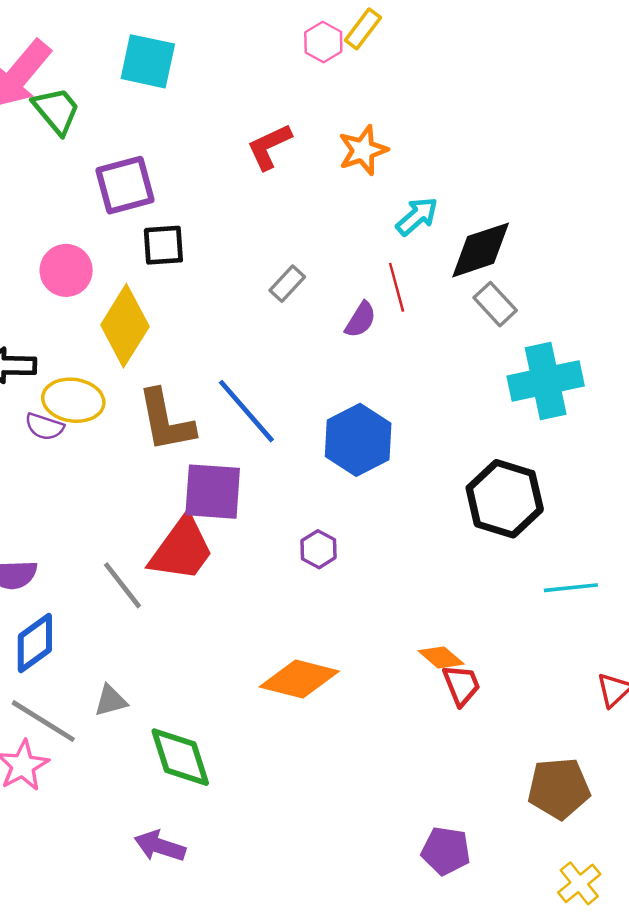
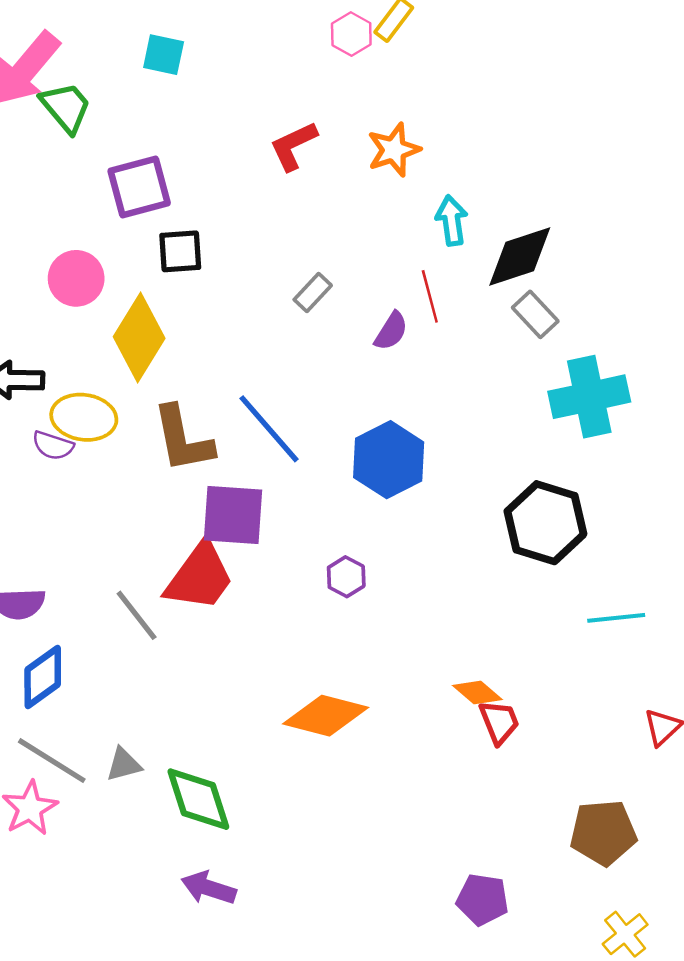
cyan square: (148, 61) -> (164, 55), size x0.7
cyan arrow: (417, 216) -> (452, 220), turned -57
gray triangle: (111, 701) -> (124, 764), moved
purple arrow: (160, 846) -> (209, 888), moved

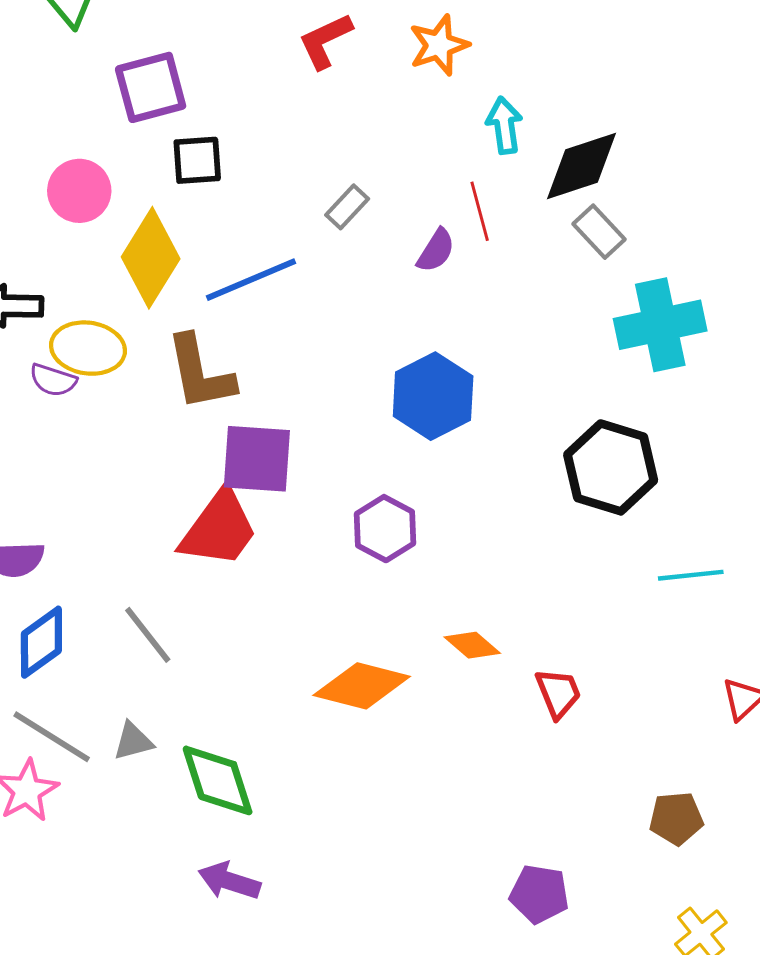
blue line: (269, 429) -> (251, 280), moved, turned -72
purple hexagon: (346, 577) -> (385, 529), size x1.4
gray line: (137, 615) -> (148, 635), moved
orange diamond: (477, 692) -> (472, 645), moved
brown pentagon: (603, 833) -> (676, 818), size x0.7

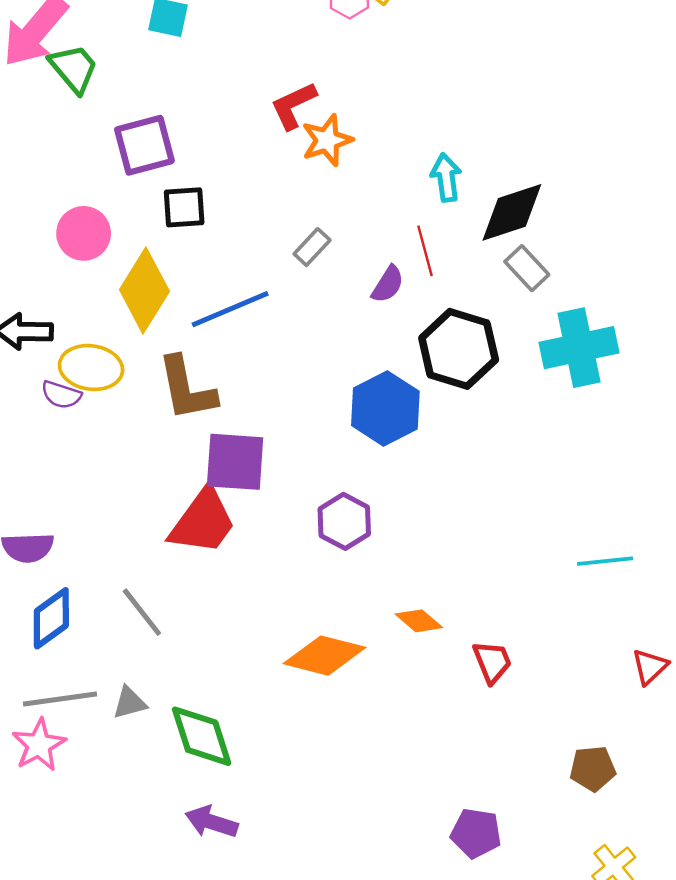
orange star: (439, 45) -> (327, 140), moved
black hexagon: (611, 467) -> (459, 349), moved
gray line: (52, 737) -> (60, 699), turned -40

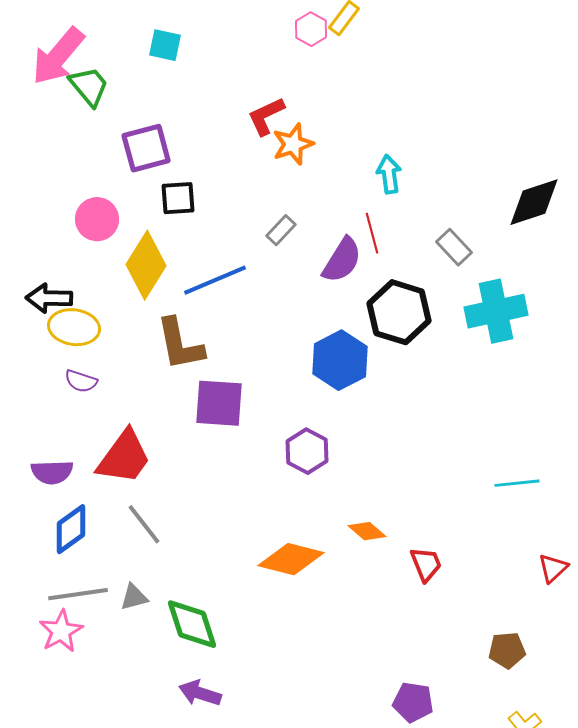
black diamond: (512, 212) -> (534, 202), moved
purple semicircle: (388, 284) -> (342, 260), size x1.5
yellow ellipse: (91, 367) -> (74, 327), moved
purple semicircle: (61, 395) -> (81, 381), moved
red trapezoid: (203, 521) -> (124, 457), moved

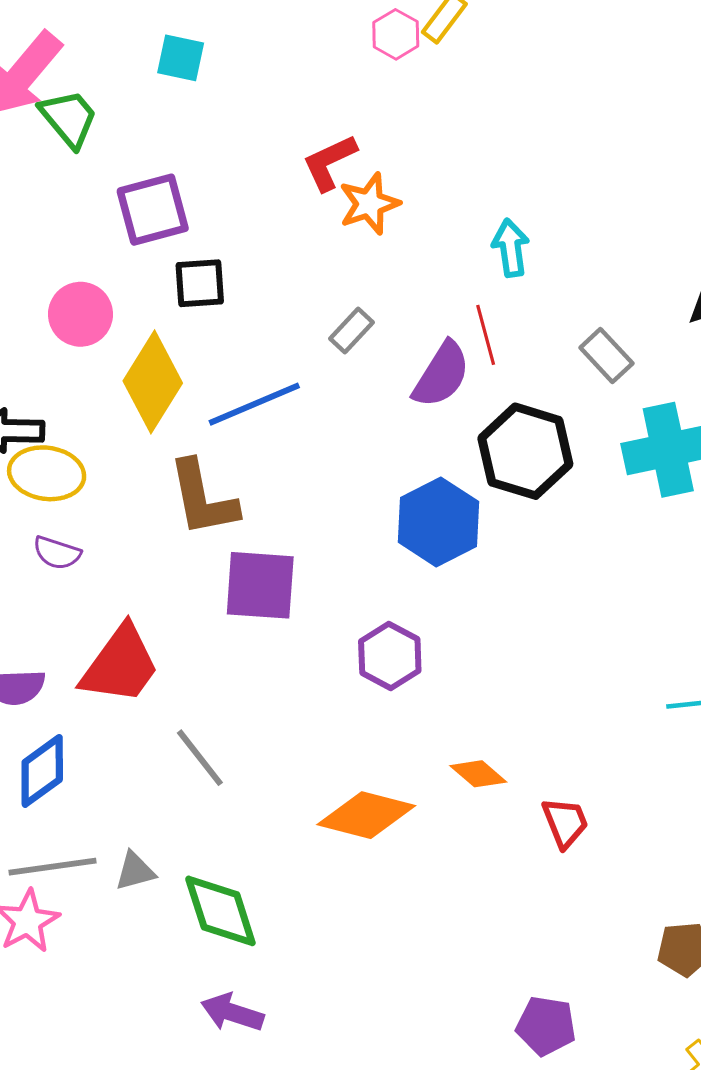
gray line: (144, 524) -> (200, 758), moved

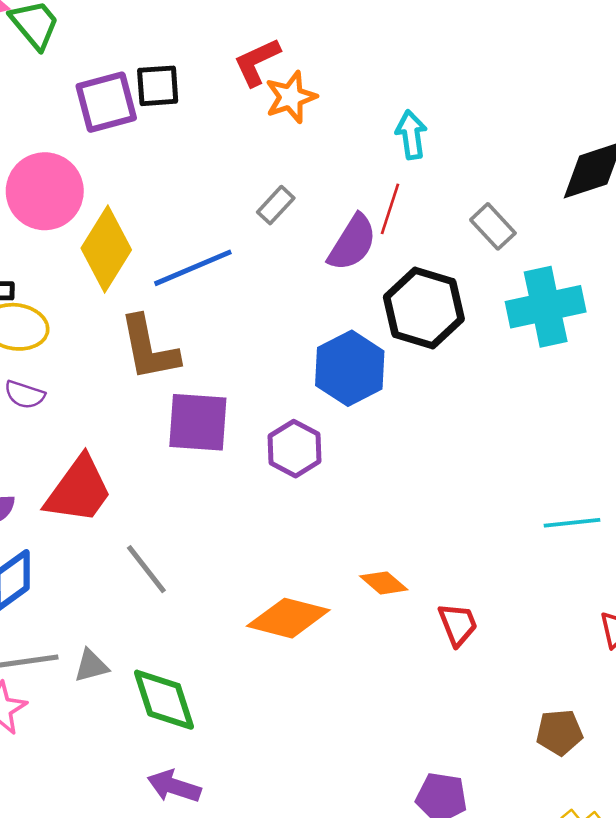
black square: (200, 283) -> (158, 86), moved
pink circle: (80, 314) -> (45, 191), size x1.4
red line: (486, 335) -> (390, 209), turned 33
purple hexagon: (390, 656) -> (295, 449), moved

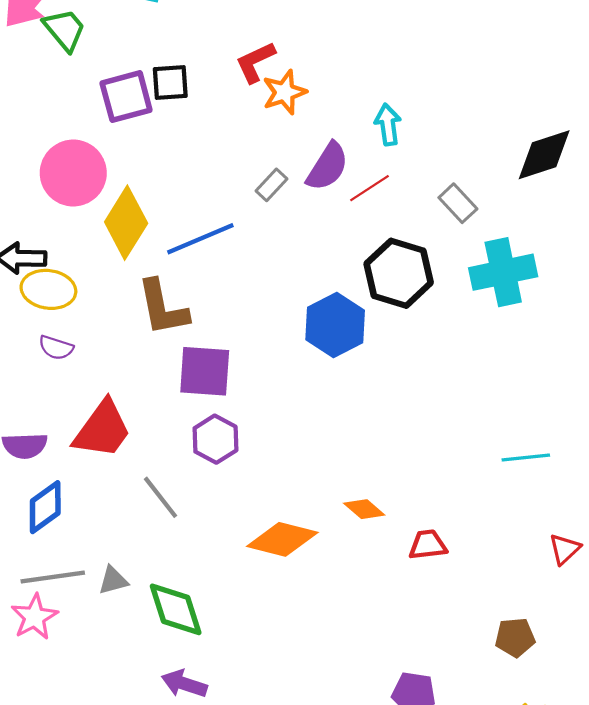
red line: (390, 209) -> (370, 188), turned 39
purple semicircle: (352, 243) -> (328, 167), moved
purple hexagon: (295, 449) -> (215, 439), moved
red trapezoid: (458, 624) -> (428, 545), turned -75

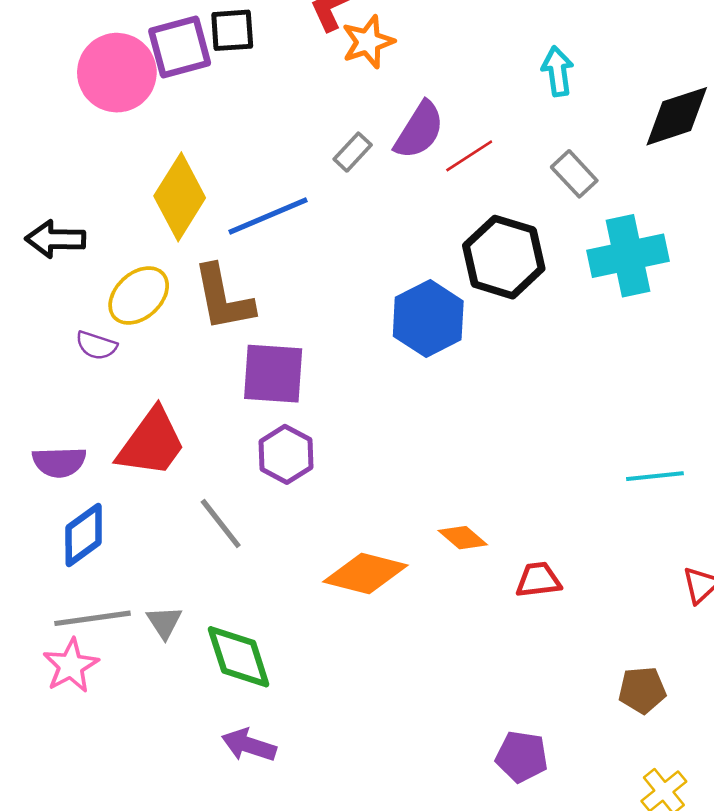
cyan arrow: (388, 125) -> (558, 71), moved
pink circle: (73, 173) -> (117, 73), moved
yellow ellipse: (48, 289) -> (139, 296), moved, turned -50
gray triangle: (113, 580) -> (164, 622), turned -48

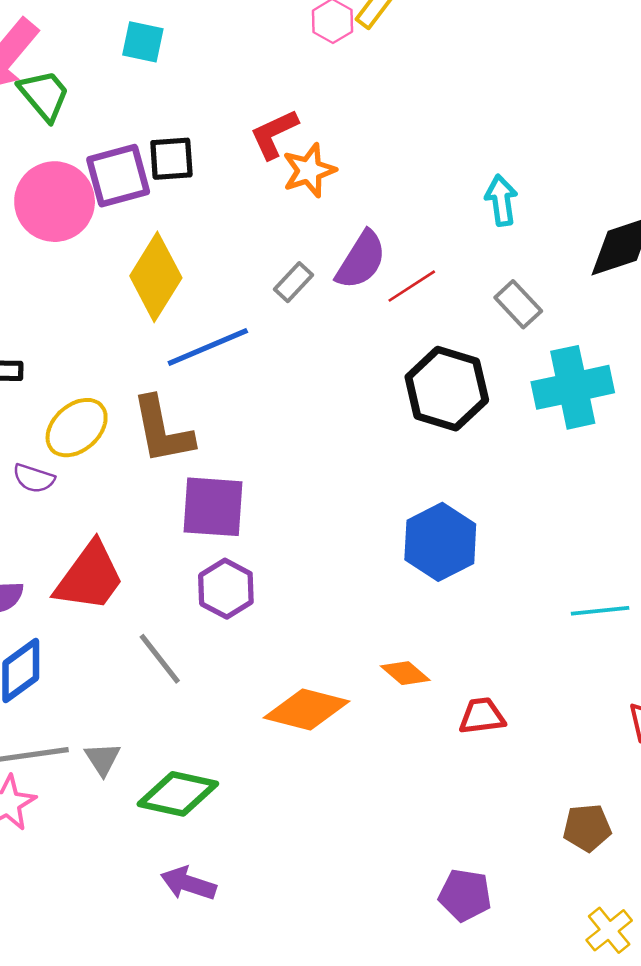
yellow diamond: (180, 197) -> (156, 277), moved
blue hexagon: (428, 319) -> (440, 542), moved
green diamond: (239, 657) -> (178, 794), turned -60

